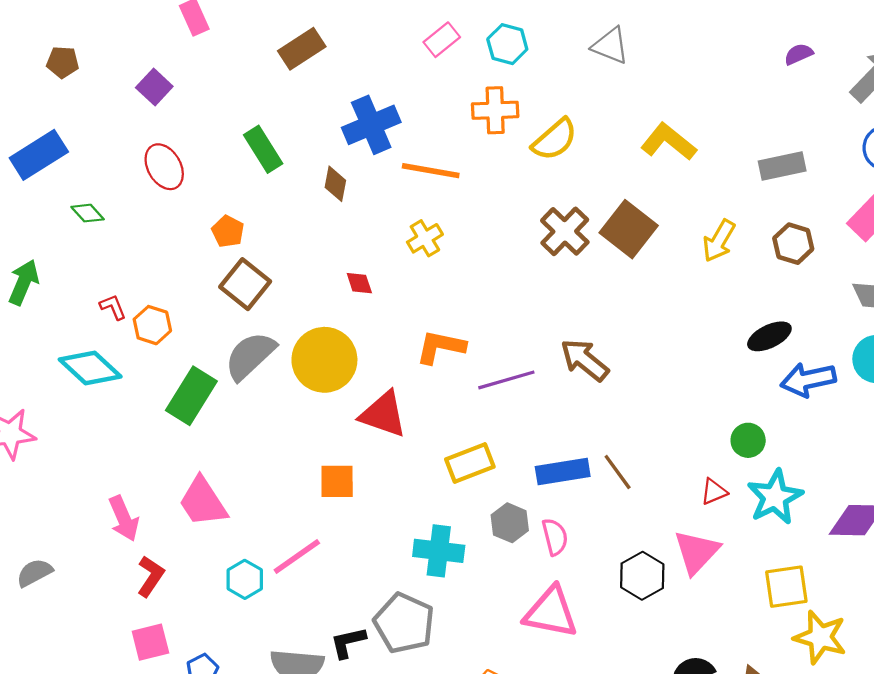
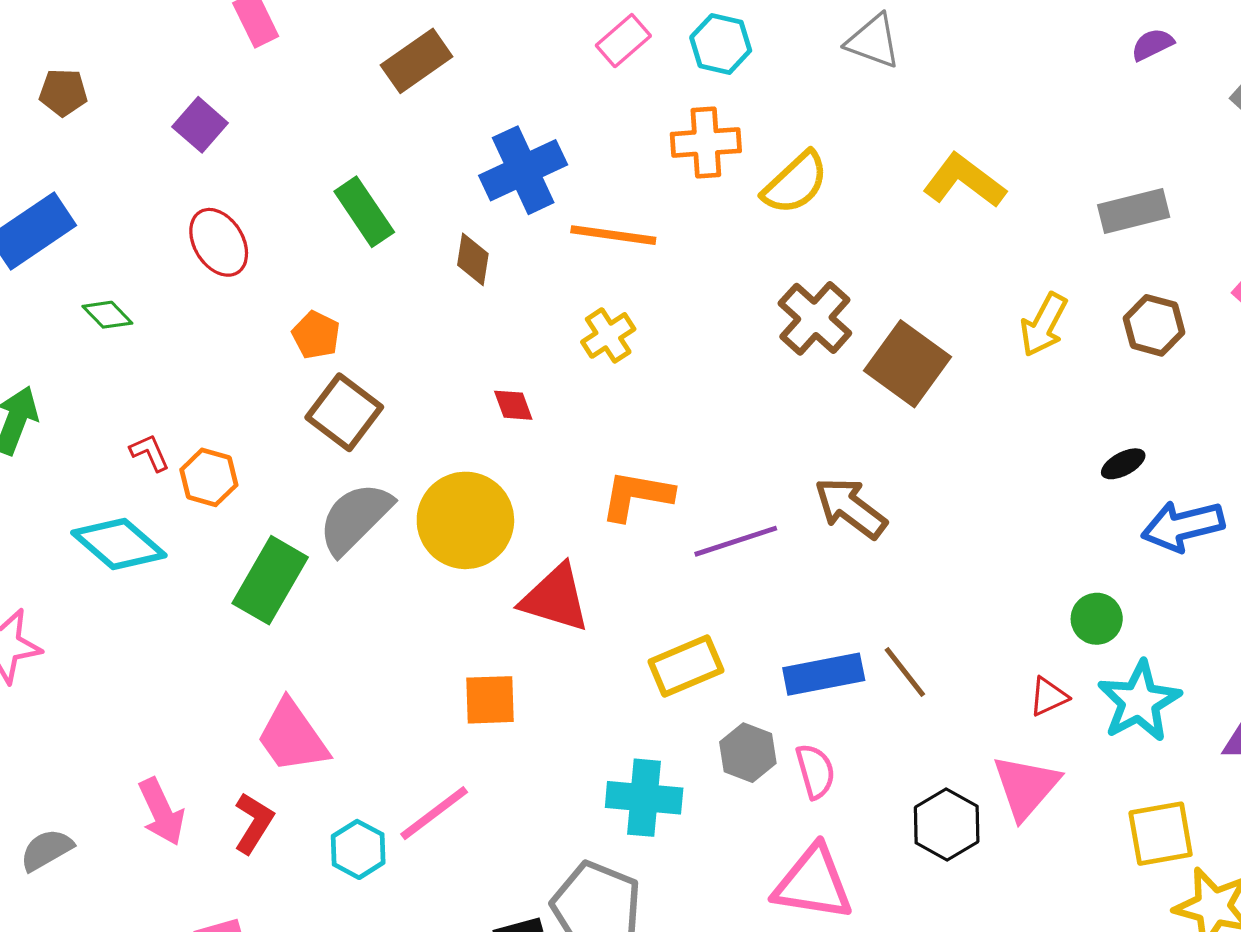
brown square: (629, 229) -> (908, 364), moved
black ellipse: (769, 336) -> (1123, 464), size x0.7
pink arrow: (124, 518) -> (161, 812), moved
red L-shape: (151, 576) -> (254, 823), moved

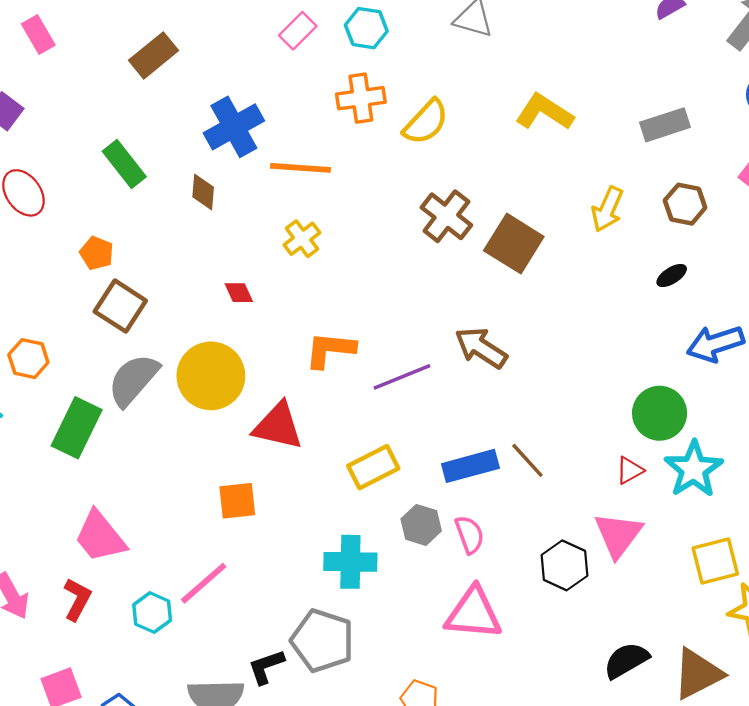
black ellipse: (1123, 464) -> (672, 276), moved
green circle: (1097, 619) -> (660, 413), size x1.5

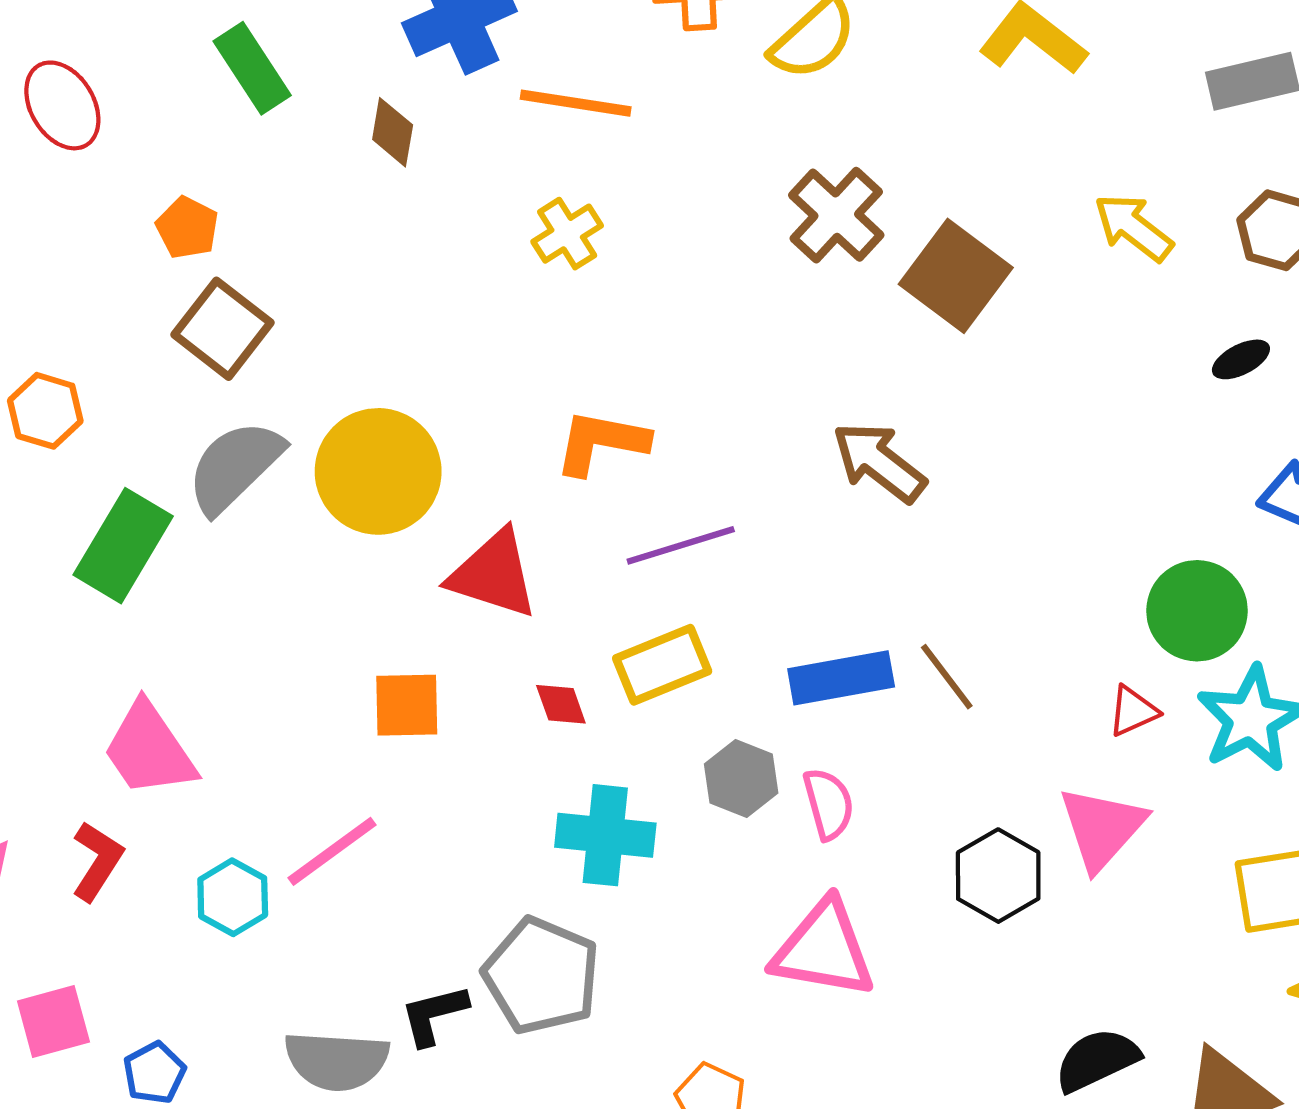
yellow arrow: (607, 209) -> (1133, 227), turned 99
red diamond: (239, 293) -> (561, 704), moved
purple line: (402, 377) -> (681, 545), moved

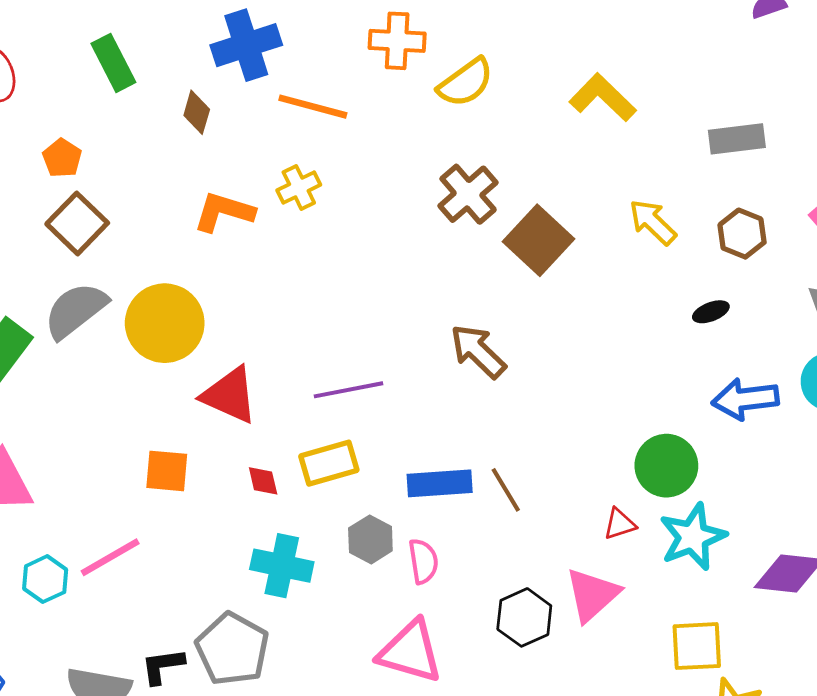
orange L-shape: (601, 442) -> (224, 212), moved

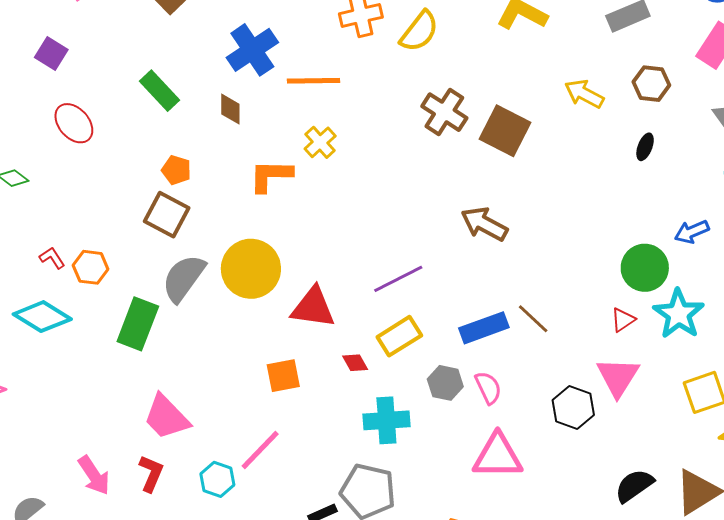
orange pentagon: (62, 158) -> (176, 170), moved
black ellipse: (711, 312) -> (645, 147), turned -32
blue arrow: (745, 399) -> (692, 232), moved, size x0.7

